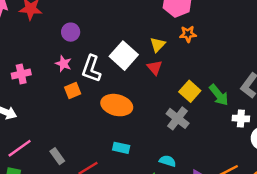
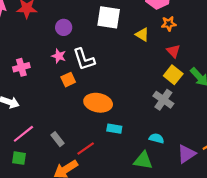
yellow triangle: (158, 45) -> (142, 35), turned -40
white square: (124, 56) -> (109, 17), moved, turned -30
red triangle: (155, 68) -> (173, 51), moved
white L-shape: (91, 69) -> (84, 59), turned -35
orange ellipse: (117, 105) -> (98, 103), moved

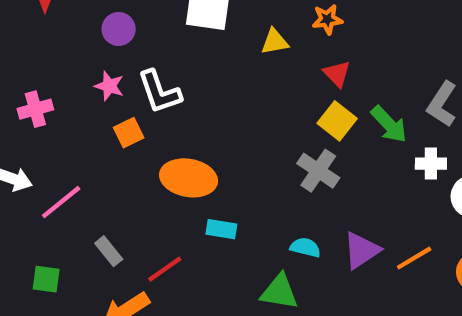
yellow triangle: (142, 35) -> (275, 42), turned -40
pink line: (23, 134) -> (61, 202), moved
purple triangle: (187, 154) -> (361, 250), moved
green square: (19, 158) -> (46, 279), moved

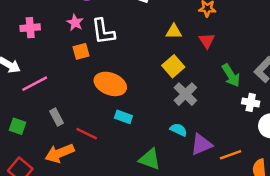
yellow triangle: (275, 42) -> (174, 31), moved
yellow square: (337, 121) -> (173, 66), moved
cyan semicircle: (305, 247) -> (179, 130), moved
red line: (165, 269) -> (87, 134), turned 50

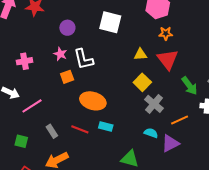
red triangle: (207, 41) -> (168, 59), size x1.6
red line: (87, 134) -> (80, 129), moved
orange line: (231, 155) -> (180, 120), moved

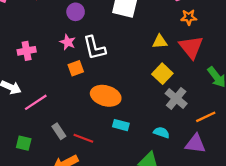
red line: (80, 129) -> (83, 138), moved
cyan semicircle: (151, 133) -> (161, 133), moved
purple triangle: (170, 143) -> (195, 144), turned 36

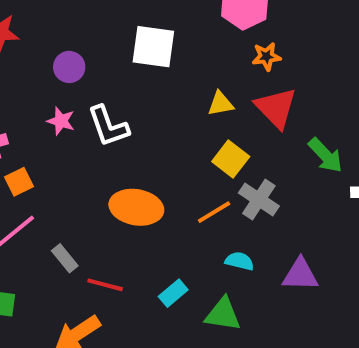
orange square: (76, 68) -> (19, 182), moved
orange line: (206, 117) -> (214, 212), moved
cyan rectangle: (121, 125) -> (173, 293), moved, turned -49
gray rectangle: (59, 131) -> (65, 258), moved

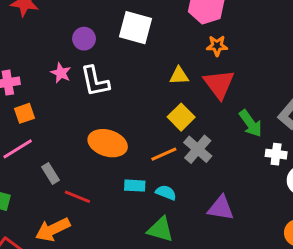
purple circle: (69, 67) -> (84, 39), moved
cyan semicircle: (239, 261) -> (166, 193), moved
cyan rectangle: (173, 293) -> (135, 186), moved, turned 36

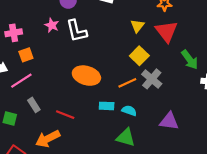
yellow triangle: (179, 76) -> (137, 26), turned -48
gray rectangle: (50, 173) -> (34, 105), moved

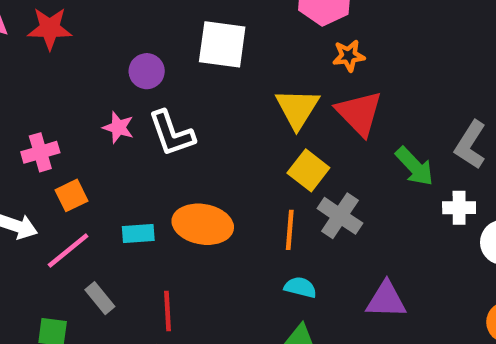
yellow triangle: (137, 26) -> (297, 108), size x1.5
orange line: (127, 83) -> (290, 230), turned -54
cyan rectangle: (107, 106) -> (138, 234), moved
red line: (65, 115) -> (168, 311), turned 72

